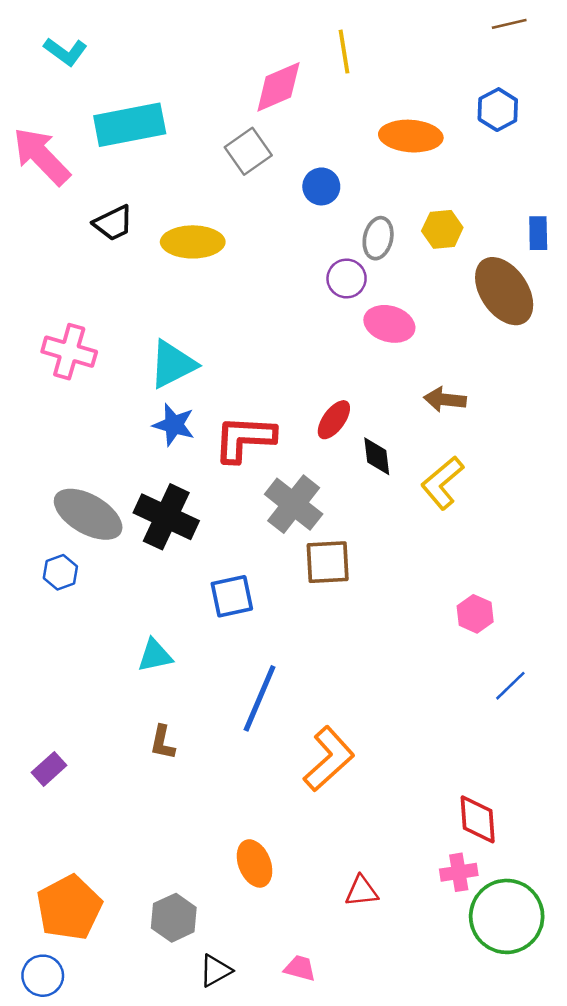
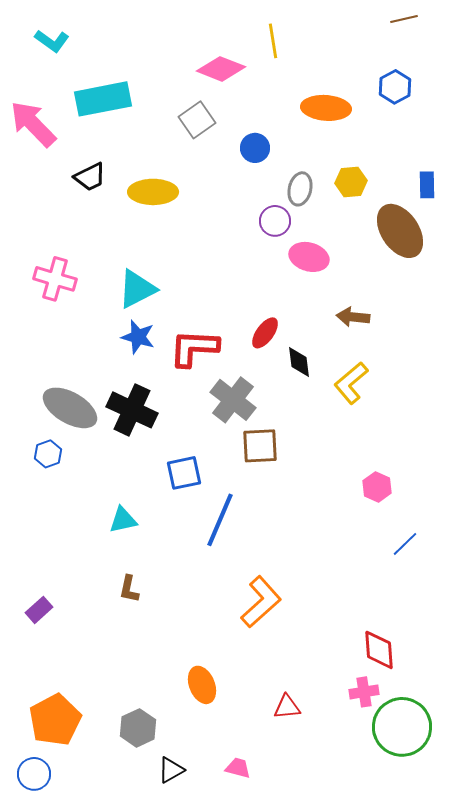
pink diamond: (278, 87) -> (221, 69), turned 45
blue line: (260, 698) -> (220, 520), moved

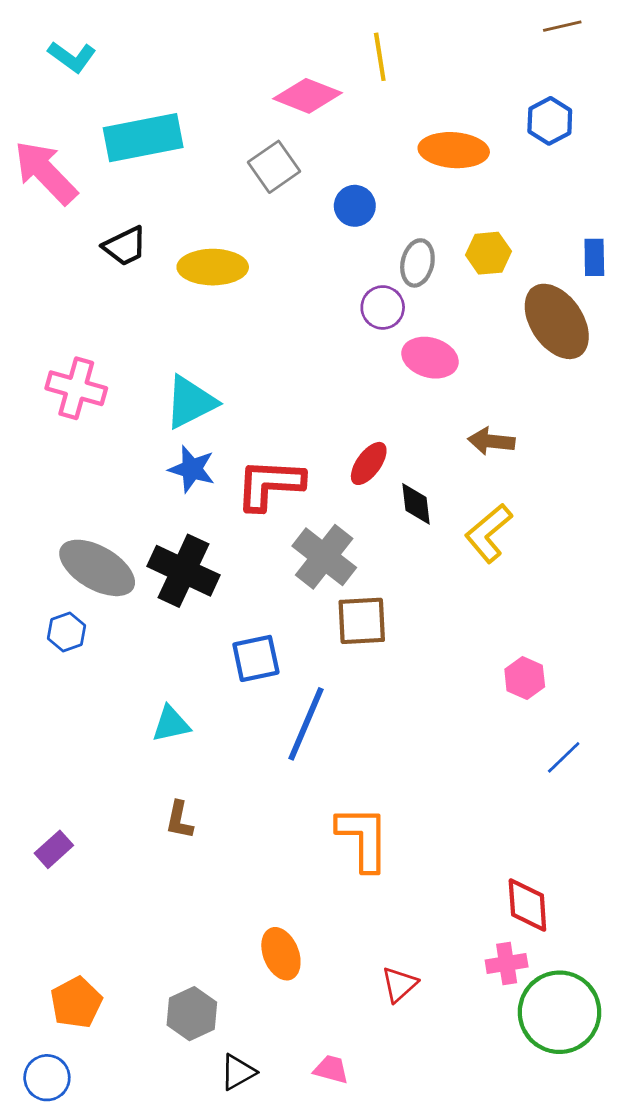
orange L-shape: (261, 602) -> (363, 838), turned -48
red triangle: (287, 707) -> (399, 984), turned -36
orange pentagon: (55, 720) -> (76, 1002), size x0.7

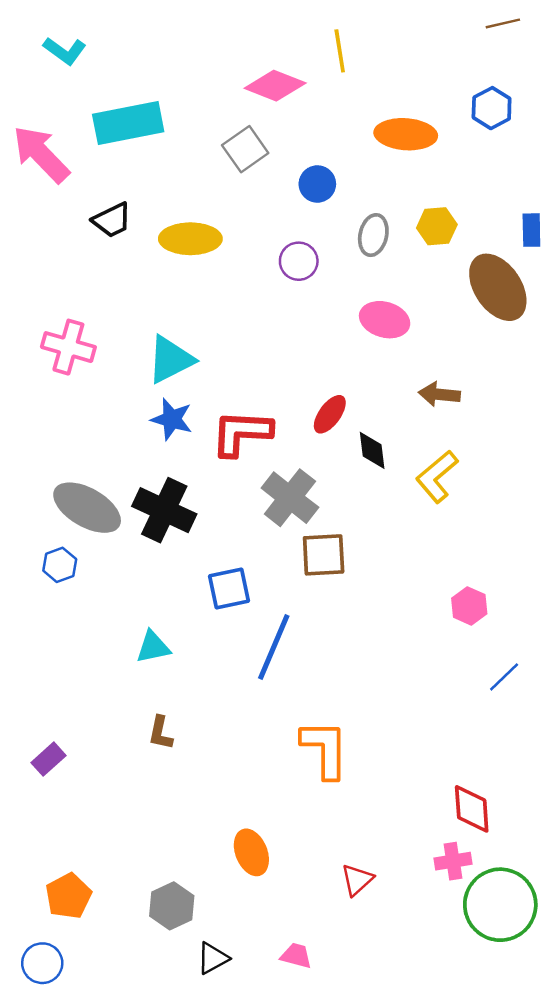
purple circle: (383, 307) -> (299, 261), moved

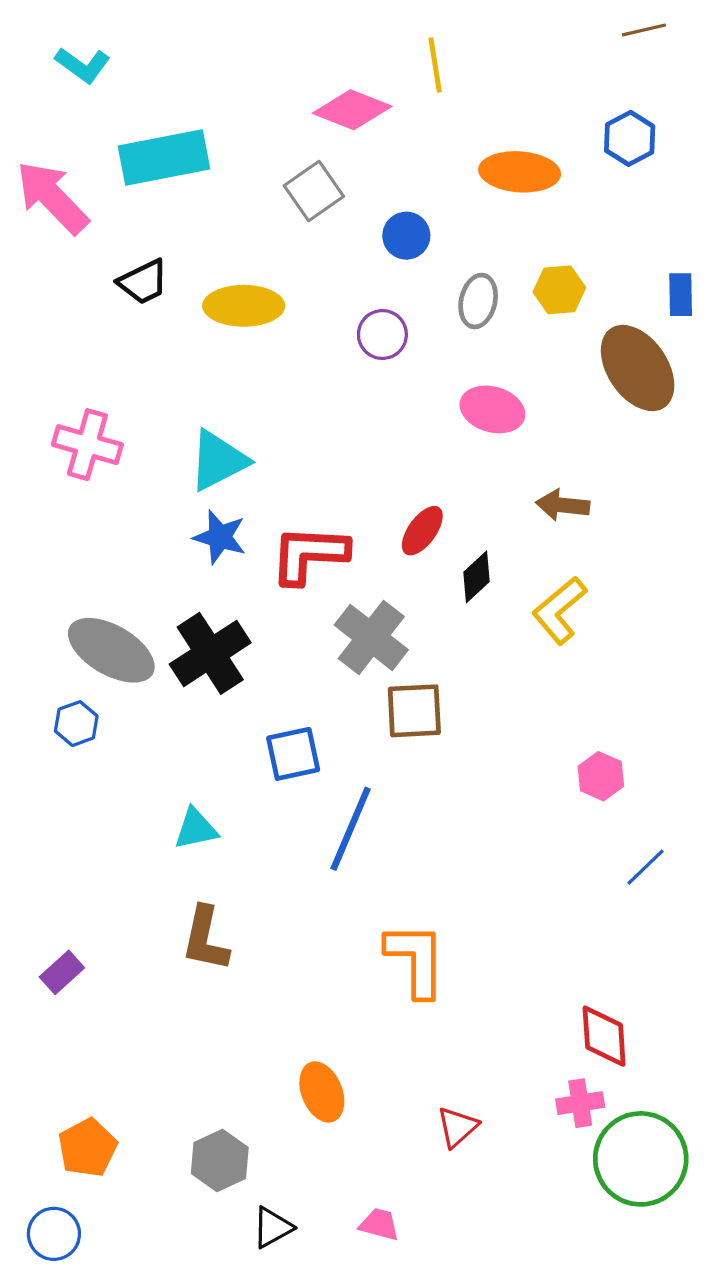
black diamond: (372, 450) -> (477, 577), turned 54
black cross: (164, 510) -> (210, 653), turned 32
brown L-shape: (161, 733) -> (205, 939), size x1.5

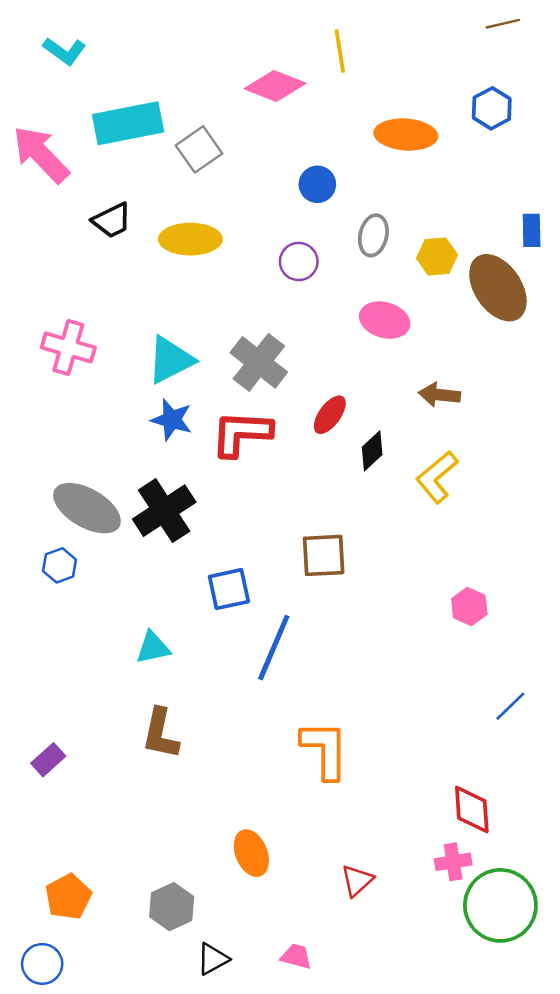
gray square: (314, 191) -> (199, 149), moved
yellow hexagon: (559, 290) -> (437, 257), moved
gray cross: (371, 637) -> (259, 362), moved
blue line: (646, 867) -> (510, 706), moved

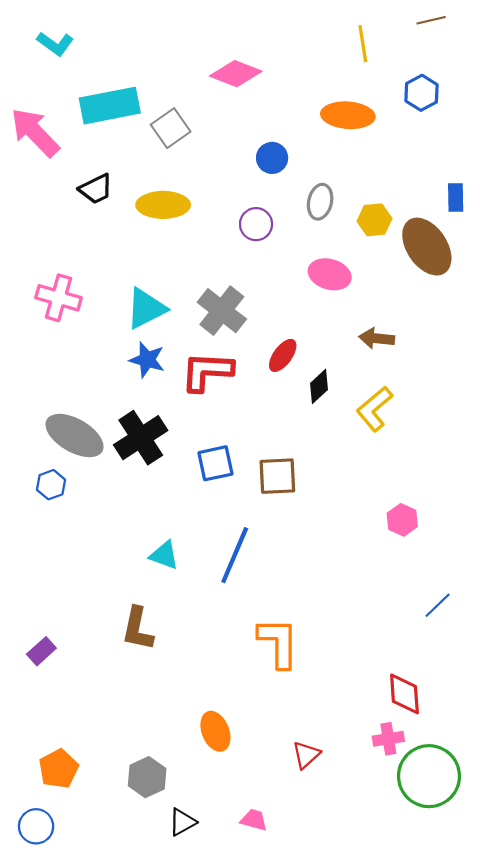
yellow line: (340, 51) -> (363, 44), moved
blue square: (229, 589) -> (215, 463), moved
cyan triangle: (153, 648) -> (164, 555), moved, turned 32

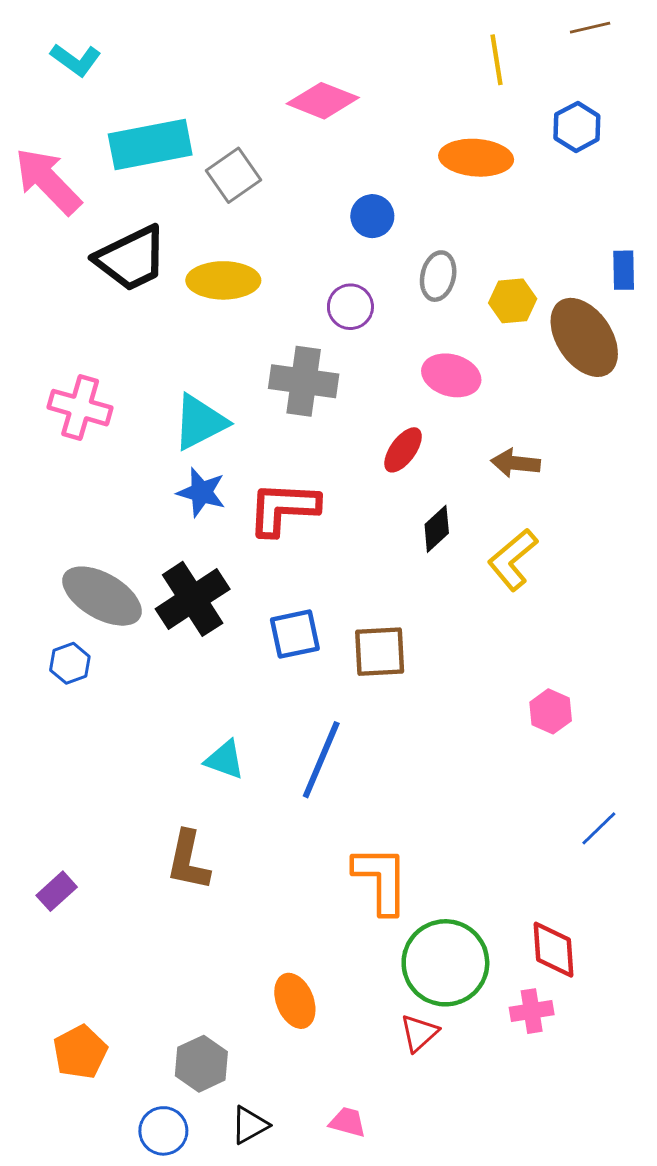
black trapezoid: (96, 189) -> (131, 258), size x1.6
gray cross: (222, 311) -> (304, 381), moved, turned -30
red ellipse: (283, 355) -> (403, 450), moved
green circle: (429, 776) -> (445, 963), moved
blue circle: (36, 826) -> (163, 1131), moved

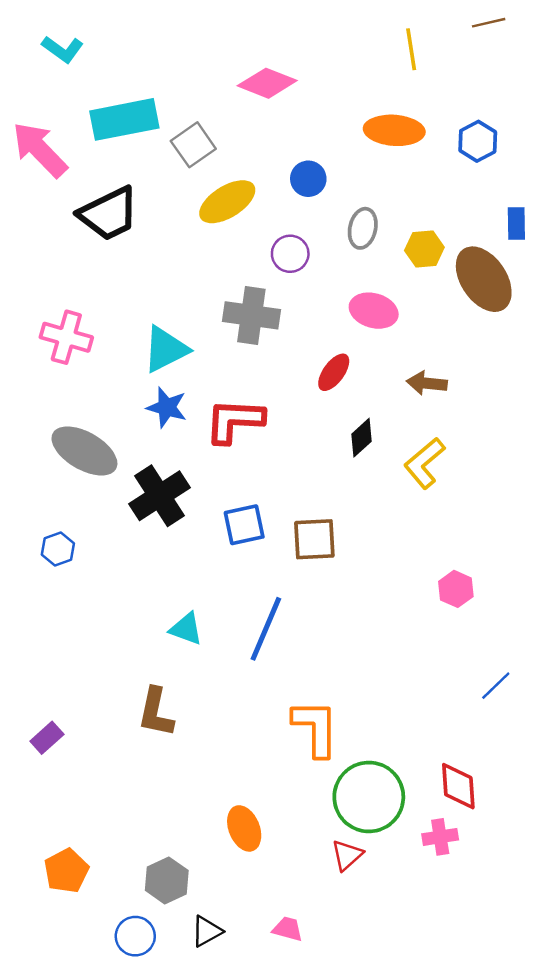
blue hexagon: (577, 127) -> (478, 141), moved
yellow ellipse: (223, 280) -> (227, 202), moved, turned -32
gray ellipse: (102, 596) -> (84, 451), moved

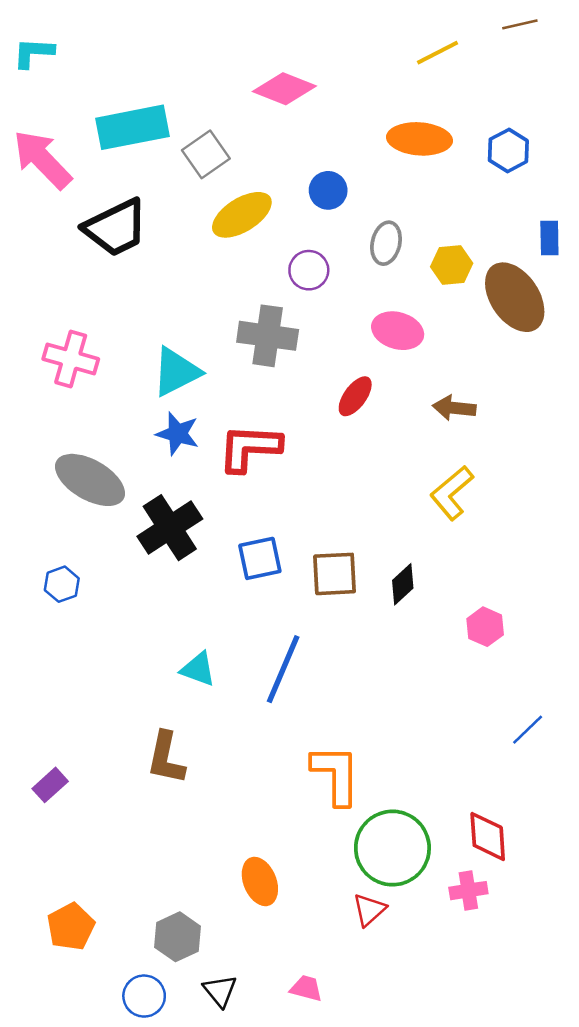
cyan L-shape: (63, 49) -> (33, 53), moved, turned 147
yellow line: (411, 49) -> (438, 53), turned 72
black diamond: (362, 438) -> (403, 584), moved
black triangle: (207, 931) -> (220, 991), turned -40

